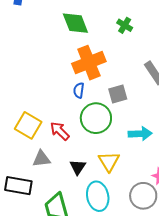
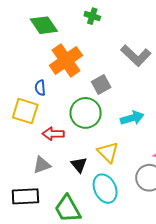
blue semicircle: (79, 90) -> (40, 88), moved
yellow square: (28, 125) -> (25, 111), moved
red arrow: (60, 131) -> (53, 134), turned -30

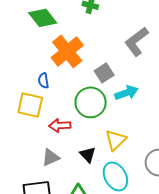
gray L-shape: (136, 55) -> (137, 42), turned 104
cyan arrow: (132, 118) -> (126, 93), moved
yellow triangle: (108, 152) -> (116, 140), turned 35

